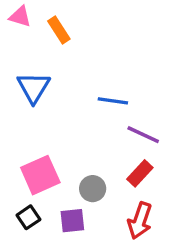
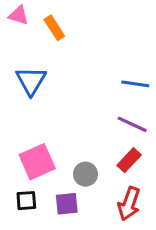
blue line: (113, 101) -> (135, 84), moved
black square: (28, 217) -> (26, 201), turned 30

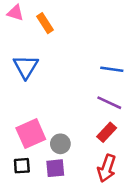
gray circle: (85, 174) -> (60, 144), moved

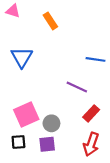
orange rectangle: (45, 23) -> (50, 21), moved
purple line: (109, 103) -> (77, 87), moved

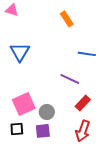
orange rectangle: (50, 21) -> (67, 19), moved

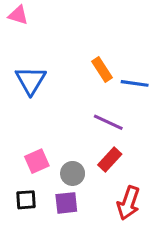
orange rectangle: (67, 19) -> (102, 69), moved
red rectangle: (83, 103) -> (110, 159), moved
pink square: (24, 104) -> (37, 161), size x0.7

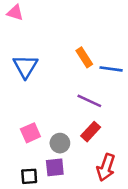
black square: (26, 200) -> (29, 176), moved

